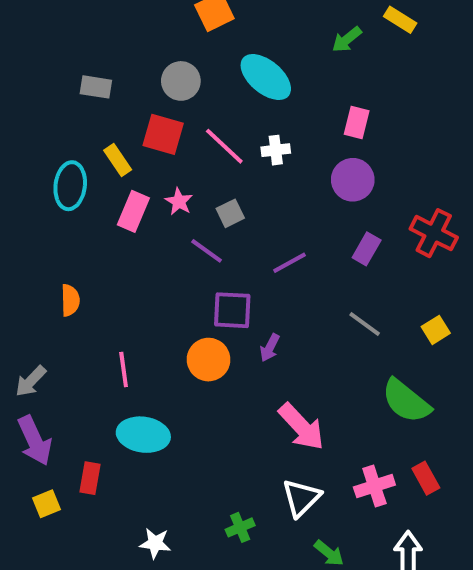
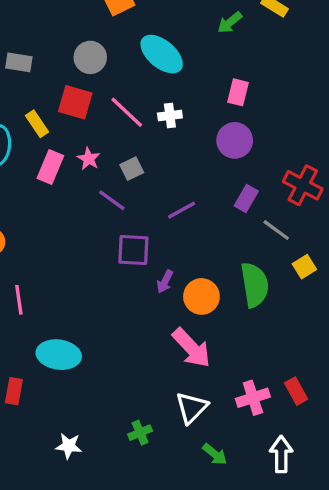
gray line: (365, 324) -> (276, 230), moved
orange circle: (209, 360) -> (201, 296), moved
pink line: (124, 369) -> (19, 300), moved
green semicircle: (406, 401) -> (255, 285), moved, turned -138

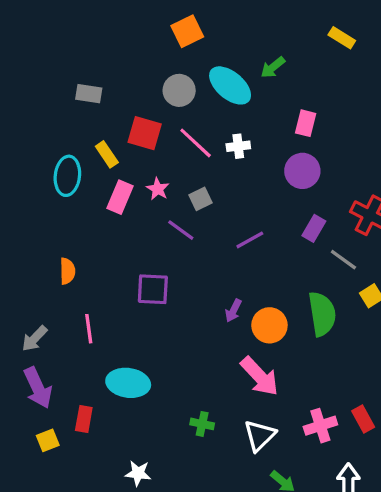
green arrow: (230, 23) -> (273, 67), moved
gray circle: (90, 57) -> (179, 90), moved
purple square: (133, 250) -> (153, 289), moved
green cross: (140, 433) -> (202, 424), moved, turned 35

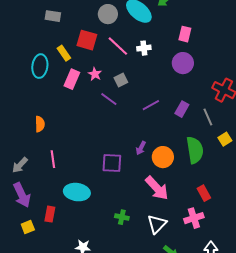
purple rectangle: (314, 228) -> (182, 109), moved
gray line: (343, 260) -> (208, 117), turned 30
purple square: (153, 289) -> (112, 163), moved
red rectangle: (363, 419) -> (204, 193), moved

